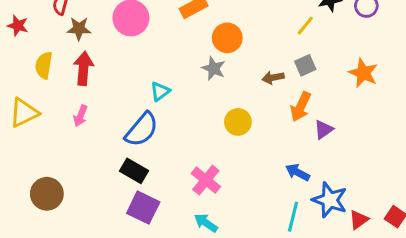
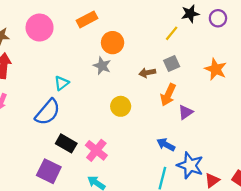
black rectangle: (134, 171) -> (66, 143), moved

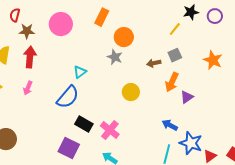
orange rectangle: (87, 19) -> (102, 17), turned -36

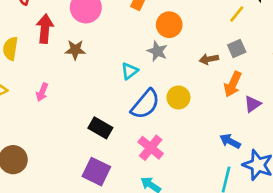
brown star: (27, 31) -> (75, 50), moved
red arrow: (30, 57) -> (45, 29), moved
cyan triangle: (80, 72) -> (129, 71), moved
blue semicircle: (68, 97) -> (145, 104), moved
black rectangle: (84, 124) -> (100, 128), moved

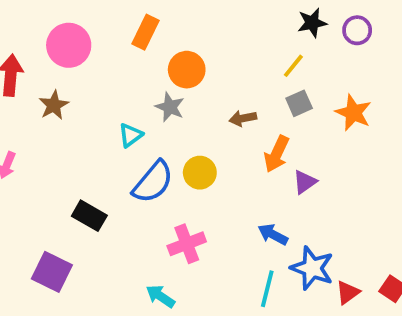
yellow line: (237, 14) -> (293, 66), moved
gray square: (237, 49) -> (299, 103), moved
brown star: (75, 50) -> (54, 105), turned -30
pink cross: (151, 148) -> (187, 244), moved, turned 30
purple square: (96, 172) -> (52, 272), moved

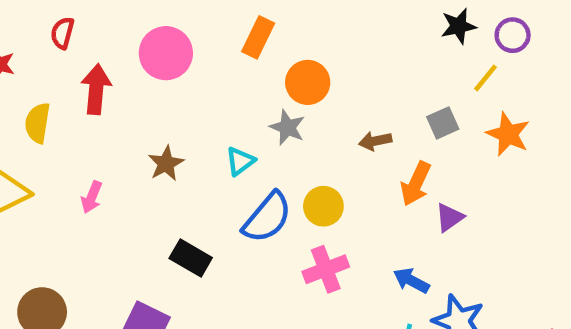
yellow line: (293, 66) -> (486, 78), moved
brown star: (54, 105) -> (166, 163), moved
pink cross: (187, 244) -> (326, 269), moved

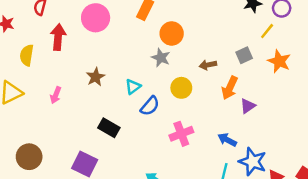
cyan triangle: (240, 161) -> (133, 87), moved
yellow circle: (323, 206) -> (181, 88), moved
blue semicircle: (267, 217) -> (150, 106), size x0.7

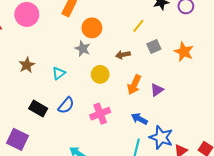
yellow line: (267, 31) -> (138, 26), moved
orange arrow: (230, 88) -> (134, 85), moved
blue semicircle: (150, 106) -> (66, 105), moved

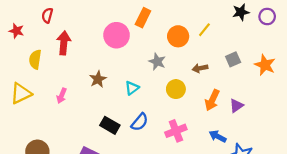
pink circle: (27, 14) -> (117, 35), moved
yellow line: (138, 26) -> (204, 30), moved
orange circle: (92, 28) -> (178, 36), moved

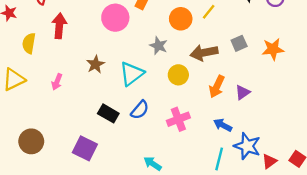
orange star: (265, 65) -> (273, 49), turned -30
brown arrow: (200, 68) -> (204, 53), size x1.6
cyan triangle: (132, 88) -> (132, 74), size x1.6

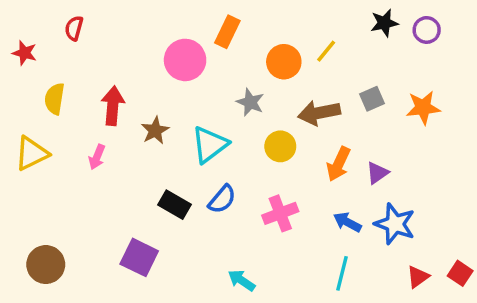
red arrow: (59, 26) -> (113, 106), moved
brown circle: (31, 141) -> (46, 265), moved
blue star: (247, 146) -> (395, 224), moved

